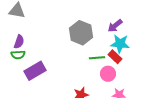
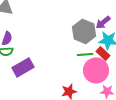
gray hexagon: (81, 33) -> (84, 31), moved
pink circle: (108, 74) -> (96, 70), size x1.6

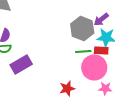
red rectangle: (103, 53) -> (101, 50), turned -40

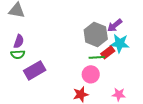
red rectangle: (101, 50) -> (108, 52), moved, turned -40
pink circle: (94, 68) -> (91, 74), moved, size x0.7

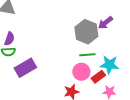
cyan star: (120, 43) -> (109, 65), moved
red rectangle: (108, 52) -> (98, 77), moved

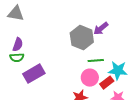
purple arrow: (105, 23) -> (101, 29), moved
gray hexagon: (86, 32) -> (82, 38), moved

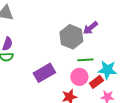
purple rectangle: (34, 74) -> (44, 73), moved

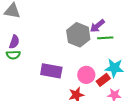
green line: (85, 60) -> (105, 38), moved
purple rectangle: (44, 73) -> (51, 71), turned 40

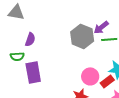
purple semicircle: (14, 42) -> (30, 39), moved
purple rectangle: (51, 71) -> (33, 72), moved, turned 70

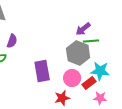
gray hexagon: (82, 36) -> (78, 53), moved
purple rectangle: (33, 72) -> (42, 71), moved

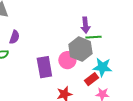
purple arrow: (83, 29) -> (85, 25), turned -56
pink circle: (72, 78) -> (67, 60), moved

